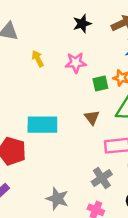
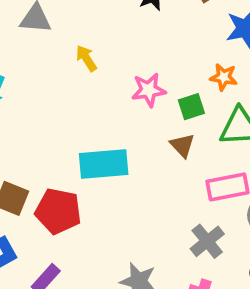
pink star: (76, 63) -> (149, 90), moved
green square: (100, 84) -> (191, 107), moved

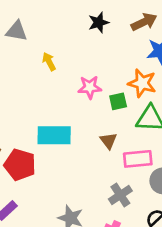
orange star: (224, 77) -> (142, 83), size x1.5
brown triangle: (182, 145) -> (108, 141), moved

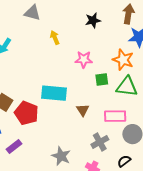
brown arrow: (144, 22) -> (128, 14), turned -60
black star: (99, 23) -> (93, 20), moved
green square: (118, 101) -> (102, 80), moved
brown triangle: (108, 141) -> (83, 110), moved

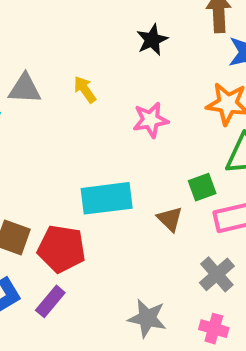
gray triangle: (32, 13) -> (25, 89), moved
green square: (102, 80) -> (202, 187), moved
purple rectangle: (14, 147) -> (50, 301), moved

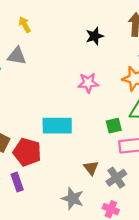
yellow arrow: (85, 89) -> (25, 25), moved
brown triangle: (170, 219) -> (91, 168), moved
purple rectangle: (50, 301) -> (17, 182), turned -66

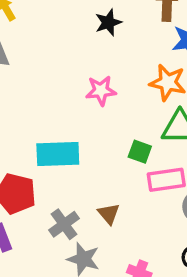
green square: (114, 126) -> (140, 152), turned 35
gray cross: (116, 178) -> (64, 224), moved

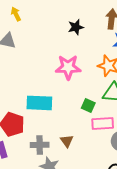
pink star: (101, 91) -> (68, 67), size x1.4
gray cross: (64, 224) -> (40, 145), turned 30

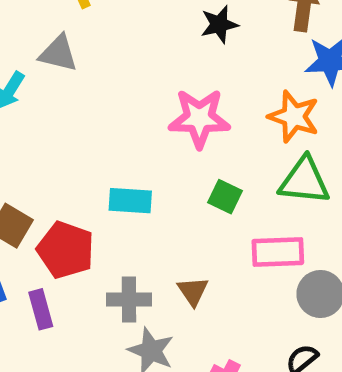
cyan rectangle: (39, 103) -> (130, 201), size x0.7
green square: (88, 105) -> (225, 197), moved

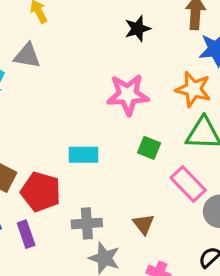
pink rectangle: (278, 252) -> (188, 184), turned 52
brown triangle: (193, 291) -> (144, 224), moved

